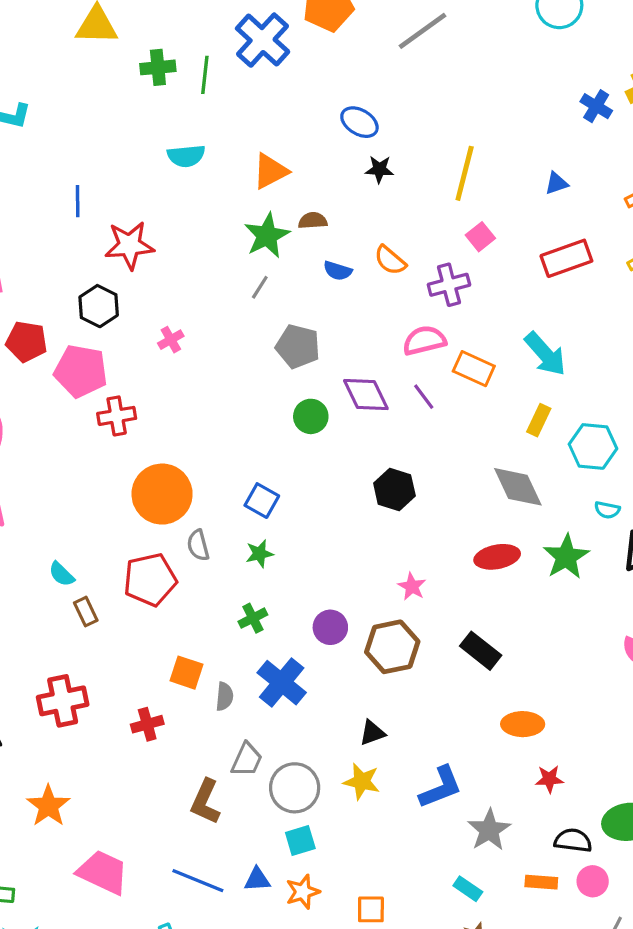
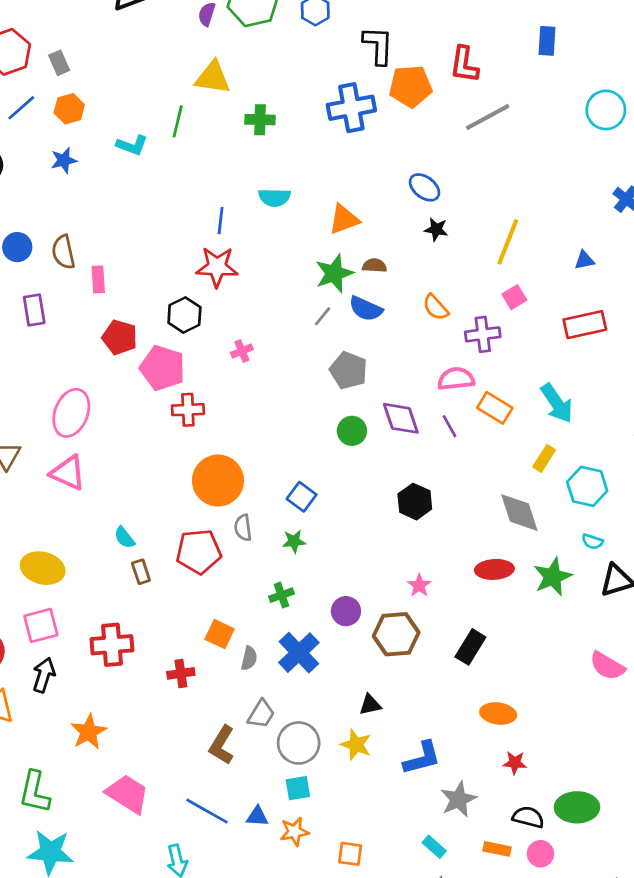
blue cross: (263, 40) -> (351, 108), turned 30
green line: (205, 75) -> (178, 121), moved
blue line: (78, 201) -> (221, 221), moved
blue semicircle: (338, 271) -> (366, 309), moved, size x1.4
black rectangle: (481, 651) -> (470, 647), turned 76

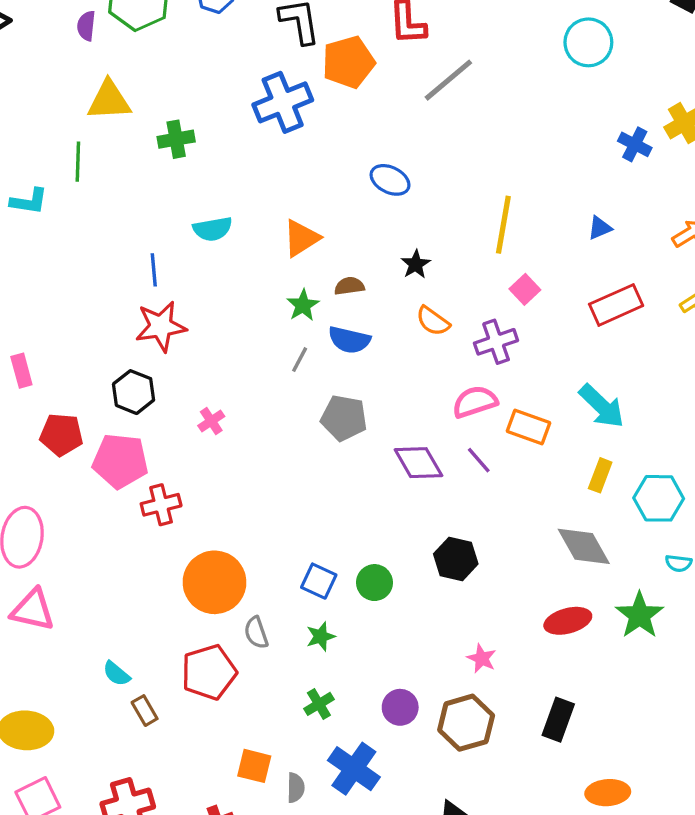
black star: (436, 229) -> (416, 264), moved, turned -30
green star: (334, 273) -> (303, 305), size x0.7
green circle: (352, 431) -> (374, 583), moved

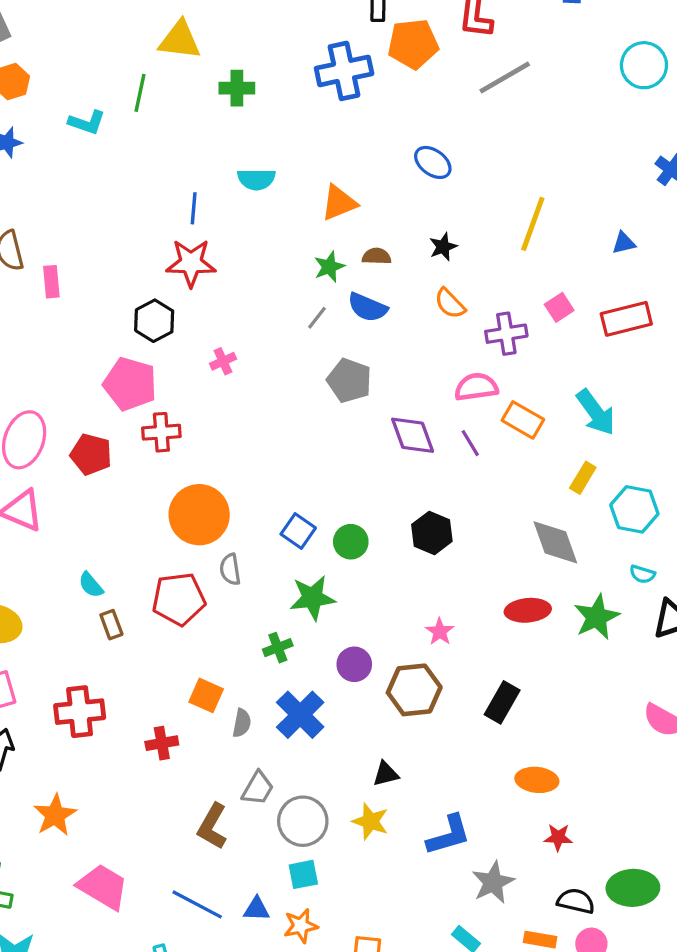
pink square: (525, 289) -> (559, 307), moved
red pentagon: (61, 435) -> (91, 454), moved
green star: (321, 636) -> (313, 598), moved, size x1.6

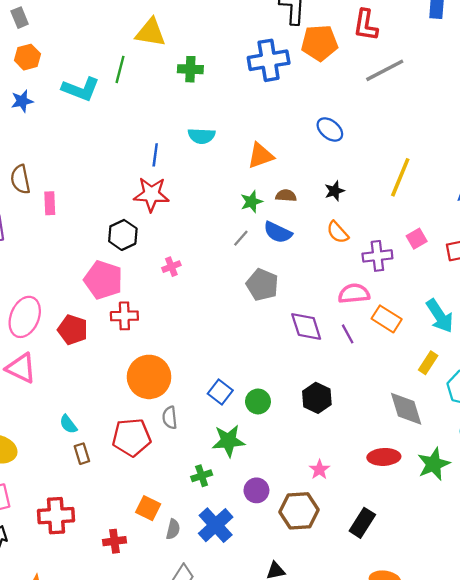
cyan L-shape: (87, 122) -> (81, 89), size x1.4

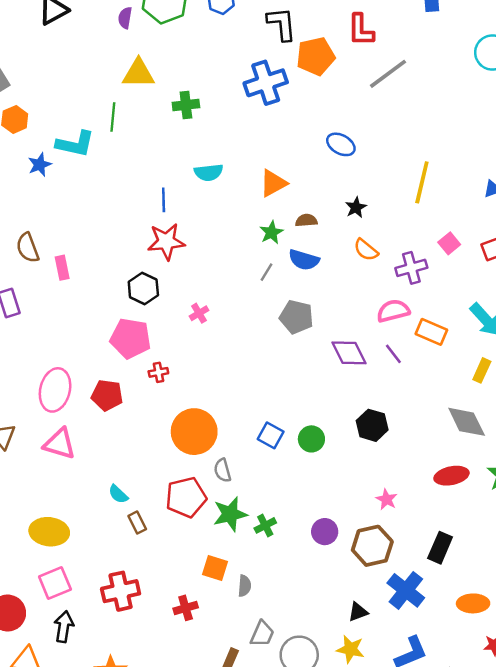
blue star: (22, 101) -> (40, 165), moved
red cross: (124, 316) -> (158, 372), size x0.7
green star: (228, 441) -> (230, 514), moved
blue cross: (216, 525) -> (406, 590), moved

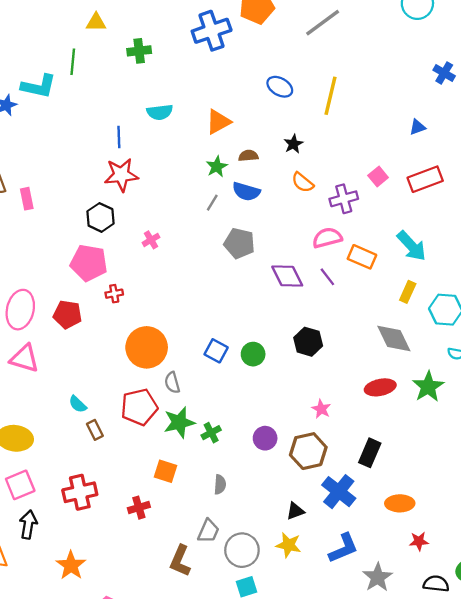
yellow triangle: (138, 74) -> (96, 22), size x0.7
yellow line: (422, 182) -> (331, 96), moved
gray semicircle: (244, 586) -> (220, 485), moved

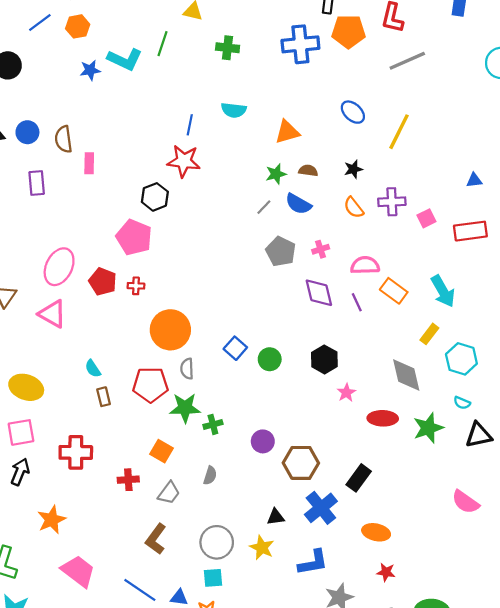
purple cross: (344, 199) -> (392, 202), moved
pink cross: (151, 240) -> (321, 249), moved
red cross: (114, 294) -> (136, 286), moved
pink star: (321, 409) -> (346, 393), moved
gray trapezoid: (208, 531) -> (169, 493), moved

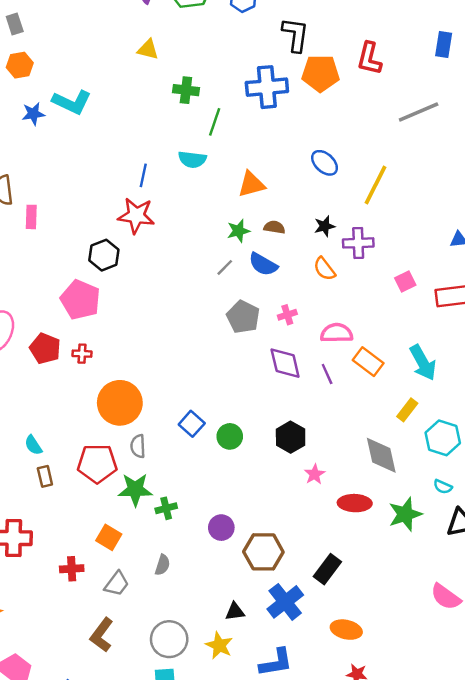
green line: (162, 44) -> (215, 122), moved
gray line: (407, 61) -> (419, 112), moved
purple cross: (392, 202) -> (358, 243), moved

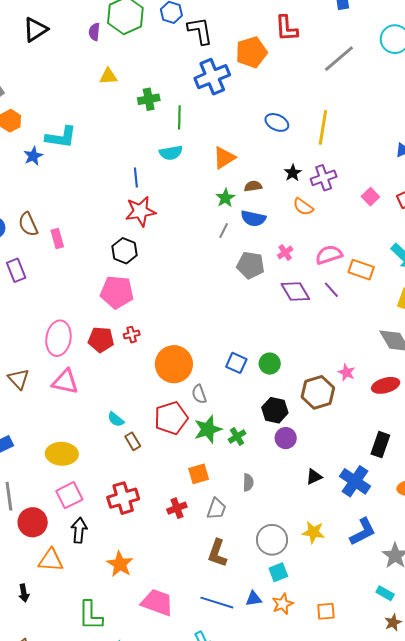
black L-shape: (295, 35) -> (200, 31), moved
black hexagon: (291, 437) -> (275, 410), moved
orange square: (109, 537) -> (199, 474), turned -30
brown hexagon: (263, 552) -> (318, 392), moved
black triangle: (235, 612) -> (314, 477), moved

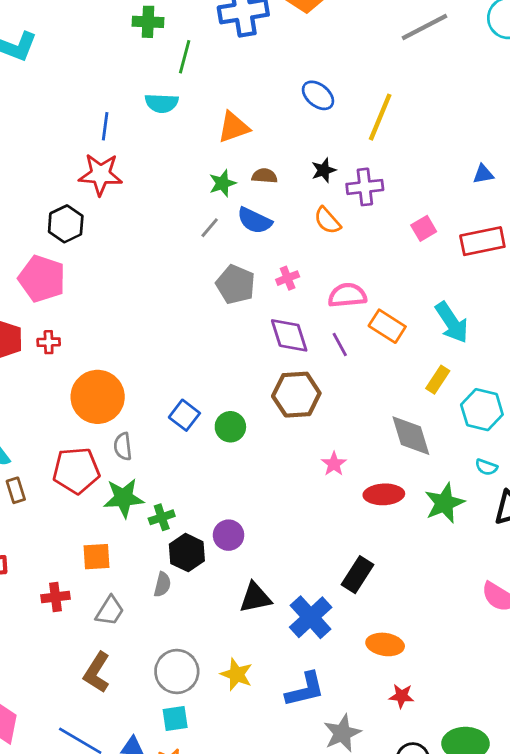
brown hexagon: (318, 392) -> (296, 395), moved
black hexagon: (275, 410) -> (187, 553), moved
black triangle: (314, 477) -> (255, 598), size x1.4

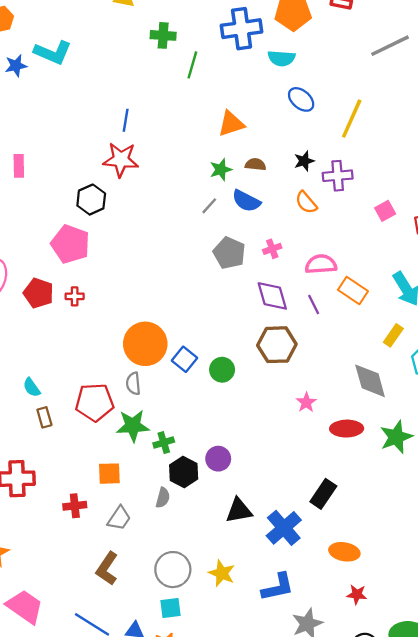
cyan semicircle: (162, 103) -> (281, 58), moved
orange circle: (98, 397) -> (145, 344), moved

